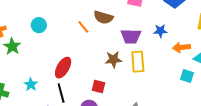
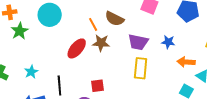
cyan circle: (39, 25) -> (50, 15), size x1.5
brown star: (113, 60) -> (101, 43), moved
red ellipse: (63, 68) -> (77, 48), moved
red square: (99, 86) -> (97, 86), turned -32

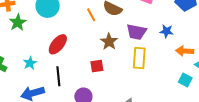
brown star: (101, 43) -> (109, 42), moved, turned 30
red ellipse: (77, 48) -> (58, 44), moved
red square: (97, 86) -> (97, 66), moved

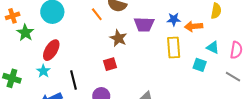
red ellipse: (58, 44) -> (51, 50), moved
orange arrow: (185, 51) -> (194, 26), moved
yellow rectangle: (139, 58) -> (174, 48), moved

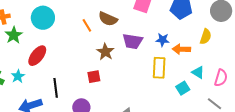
cyan square: (200, 65) -> (183, 88), turned 32
cyan star: (43, 71) -> (18, 76), moved

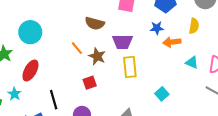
orange line: (87, 25) -> (77, 48), moved
blue star: (163, 40) -> (157, 28), moved
yellow rectangle: (159, 68) -> (130, 67), moved
cyan square: (183, 88) -> (162, 94), moved

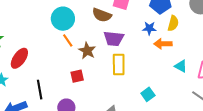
brown semicircle: (95, 23) -> (102, 15), moved
yellow semicircle: (194, 26) -> (173, 23), moved
cyan circle: (30, 32) -> (63, 19), moved

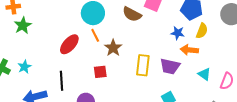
purple trapezoid: (114, 39) -> (170, 66), moved
red ellipse: (19, 58) -> (69, 44), moved

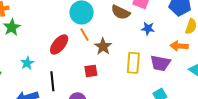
blue star: (178, 33) -> (148, 29), moved
cyan star: (24, 67) -> (27, 63), moved

